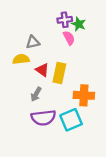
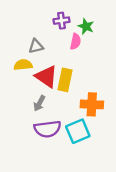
purple cross: (65, 20) -> (61, 21), moved
pink semicircle: (69, 38) -> (75, 42), turned 40
red triangle: (42, 70) -> (46, 76), size x1.5

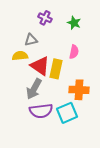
purple cross: (61, 21) -> (45, 18), moved, turned 32
pink semicircle: (75, 42) -> (74, 52), moved
gray arrow: (39, 103) -> (34, 89), size x1.5

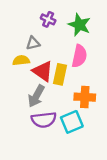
green star: (74, 23) -> (79, 25), size x1.5
pink semicircle: (74, 52) -> (79, 56), size x1.5

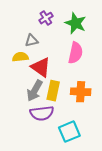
purple cross: (48, 19) -> (46, 18), turned 32
yellow rectangle: (60, 74) -> (53, 91), moved
cyan square: (72, 122) -> (69, 132), moved

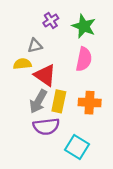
cyan square: (69, 132) -> (77, 147), turned -35

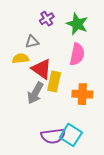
yellow rectangle: (59, 101) -> (54, 82), moved
purple semicircle: (46, 126) -> (53, 136), moved

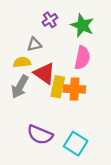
gray arrow: (35, 93) -> (20, 87), moved
orange cross: (82, 94) -> (74, 89), moved
purple semicircle: (53, 136) -> (40, 135), moved, turned 30

